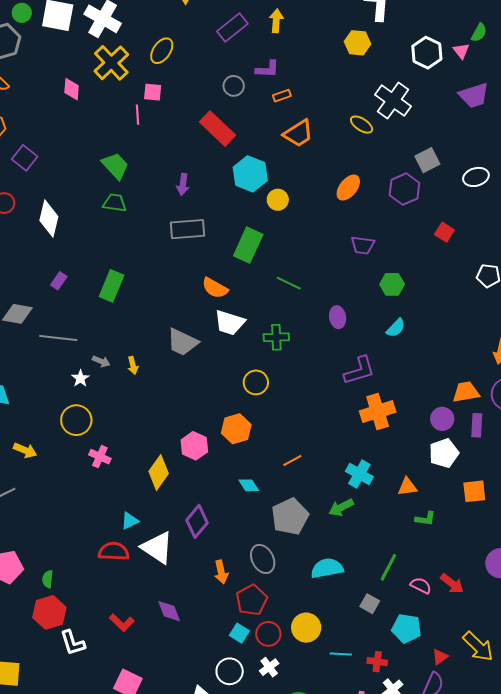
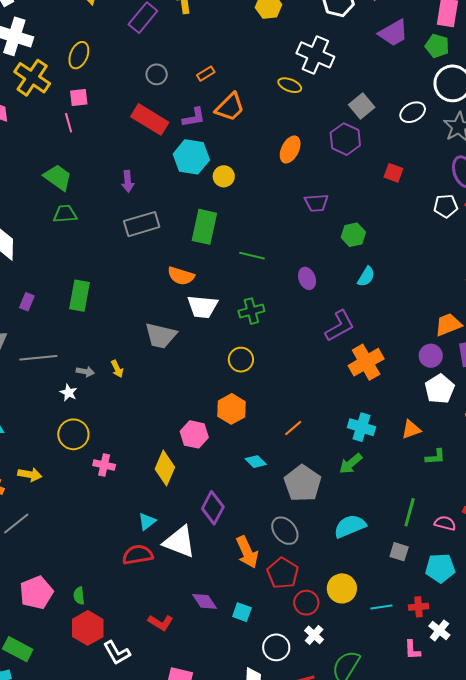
purple L-shape: (267, 69) -> (194, 117), moved
orange arrow: (221, 572) -> (247, 552), size x1.4
cyan square: (239, 633) -> (242, 612), moved

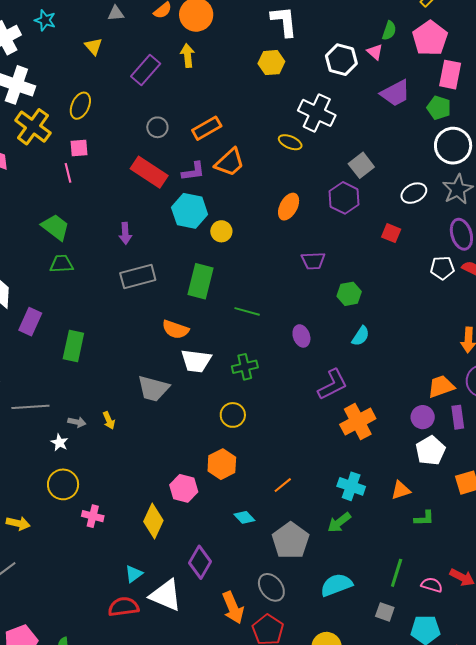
orange rectangle: (206, 74) -> (207, 128), size x1.6
white ellipse: (413, 112) -> (414, 193), moved
purple rectangle: (27, 302) -> (30, 322), moved, size x1.5

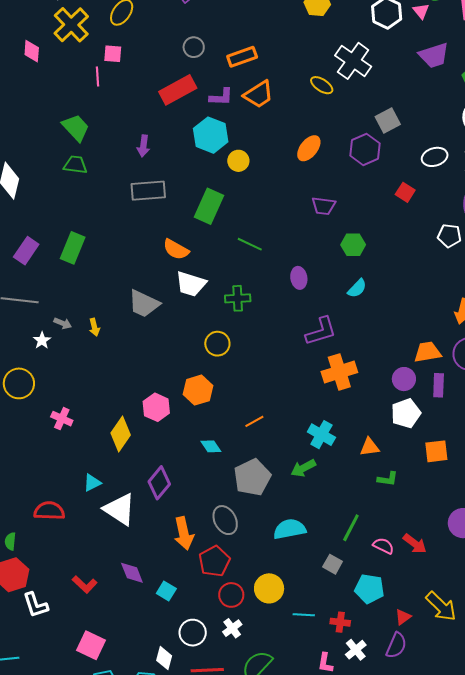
red rectangle: (149, 172) -> (178, 90), turned -72
purple rectangle: (30, 322) -> (26, 251), moved
yellow circle: (63, 484) -> (19, 383), moved
red semicircle: (123, 607) -> (49, 511), moved

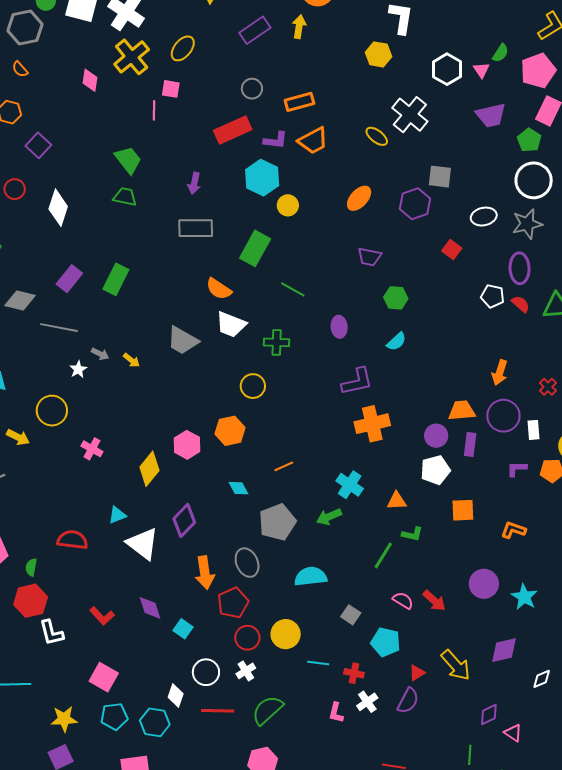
gray square: (388, 120) -> (440, 177), turned 30
yellow arrow: (94, 327) -> (131, 360), turned -42
green line: (351, 528) -> (383, 555), moved

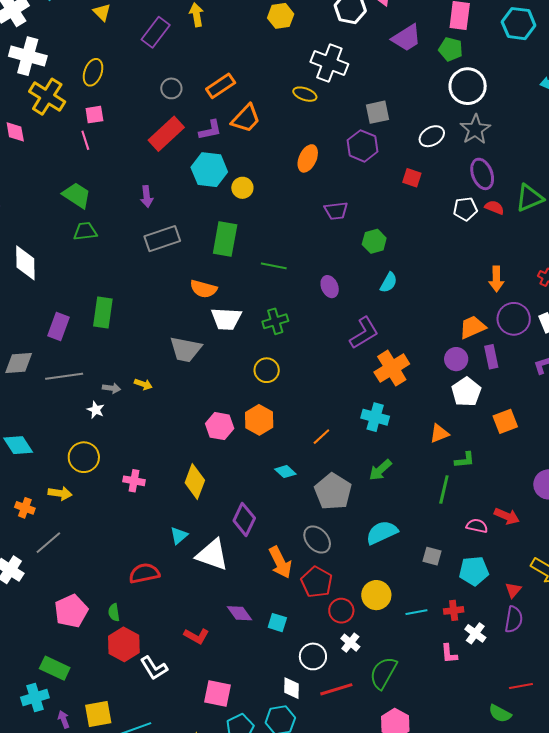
pink hexagon: (187, 445) -> (220, 426), moved
cyan cross: (350, 485) -> (375, 417), moved

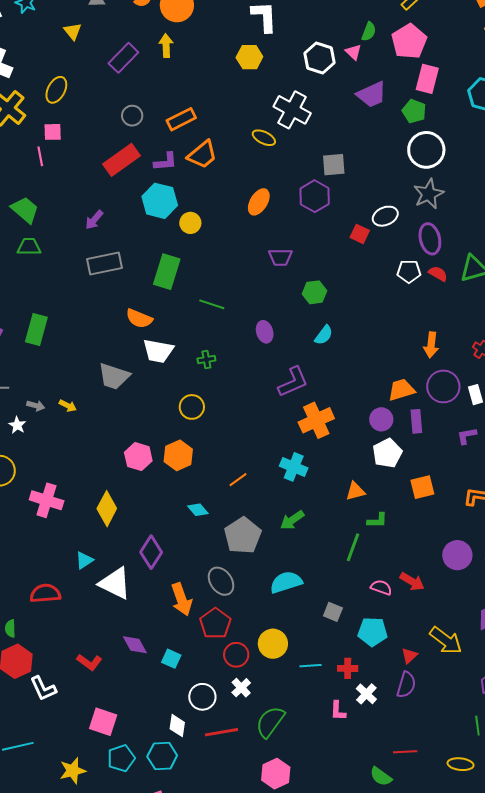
white ellipse: (432, 136) -> (385, 216), moved
purple arrow: (147, 197) -> (94, 220), turned 40
green cross: (275, 321) -> (206, 360), size x0.7
pink cross: (134, 481) -> (47, 500), size x1.5

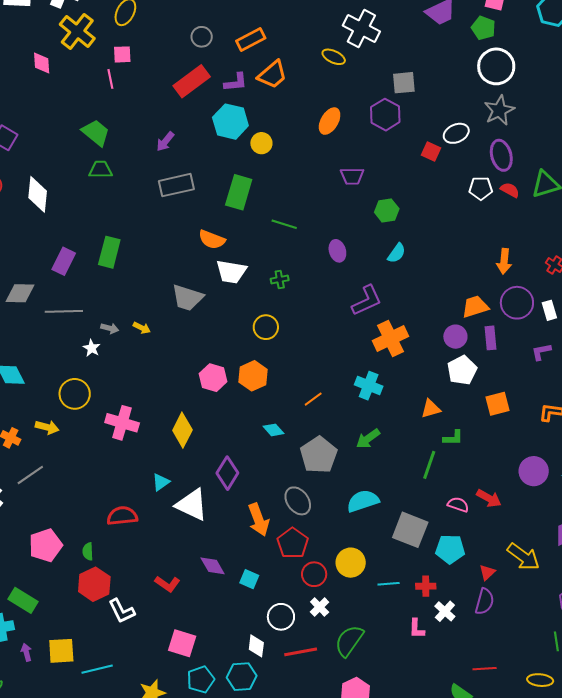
gray square: (333, 612) -> (410, 530), size x1.8

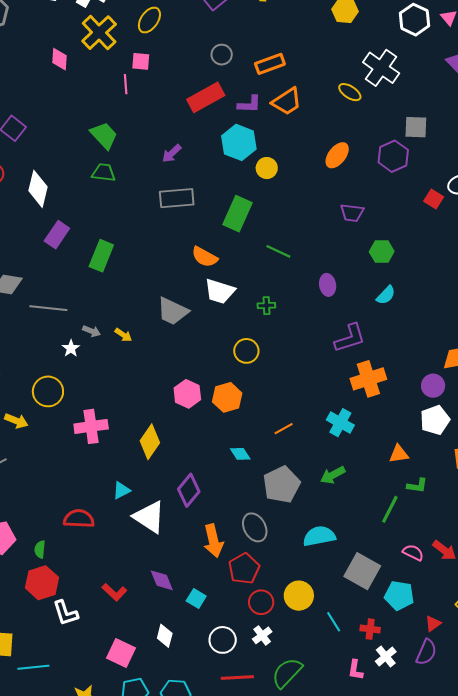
purple rectangle: (64, 261) -> (57, 235), moved
pink cross: (122, 423) -> (91, 426), turned -32
cyan line: (389, 584) -> (334, 622), turned 55
white diamond: (256, 646) -> (165, 636), moved

